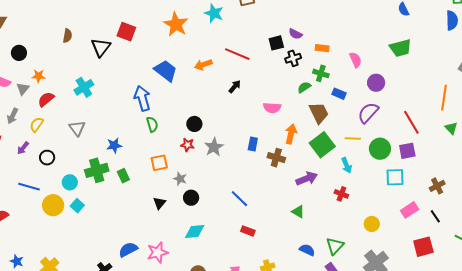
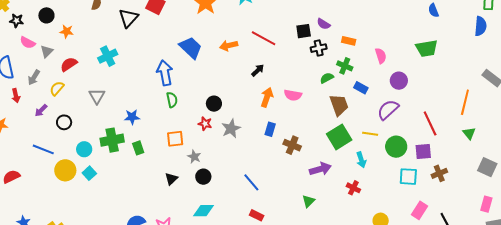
orange star: (38, 76) -> (67, 31), moved
orange arrow: (291, 134) -> (267, 97), moved
brown cross: (437, 186) -> (439, 173), moved
pink rectangle: (410, 210) -> (420, 210), turned -30
green triangle: (298, 212) -> (308, 201), turned 40

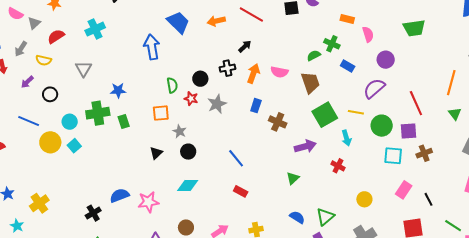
orange rectangle: (349, 41) -> (347, 19), moved
black cross: (319, 48) -> (227, 68), moved
yellow semicircle: (57, 88) -> (44, 60), turned -119
green semicircle: (172, 100) -> (172, 85), moved
brown trapezoid: (339, 105) -> (310, 82), moved

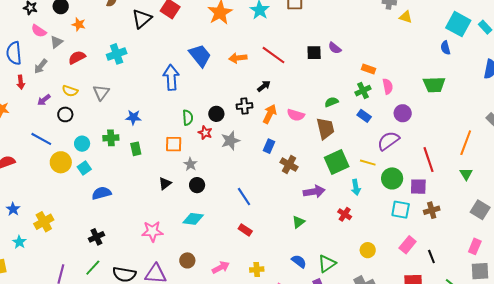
green cross: (332, 44) -> (363, 91), moved, turned 35
yellow semicircle: (44, 60) -> (70, 91), moved
green cross: (98, 113) -> (111, 138), size x0.7
blue semicircle: (119, 195) -> (101, 193), moved

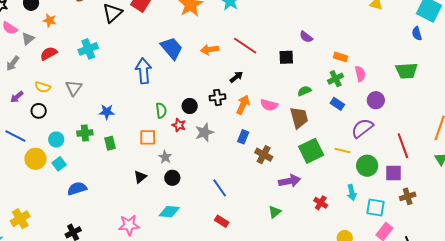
black square: (314, 53) -> (286, 57), moved
cyan arrow: (356, 187) -> (352, 192), moved
cyan square: (401, 210) -> (375, 208), moved

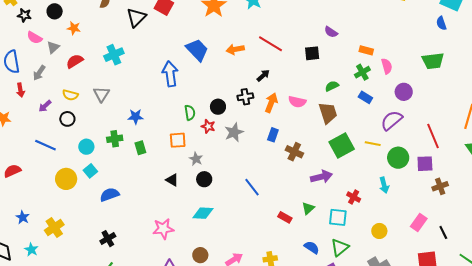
yellow circle: (35, 159) -> (66, 179), moved
black triangle: (140, 177) -> (172, 180), turned -48
cyan square: (375, 208) -> (338, 217), moved
red rectangle: (222, 221) -> (285, 217), moved

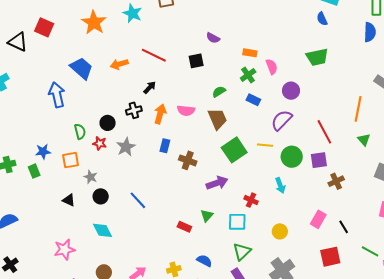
black triangle: (136, 18) -> (18, 42), turned -45
blue star: (136, 117) -> (43, 152), moved
blue line: (252, 187) -> (138, 200), moved
cyan diamond: (203, 213) -> (103, 230), turned 65
blue semicircle: (312, 247) -> (204, 261), moved

